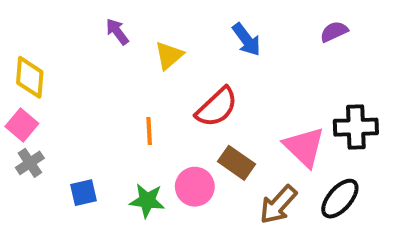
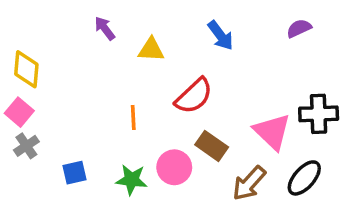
yellow triangle: (169, 55) -> (151, 50), turned 44

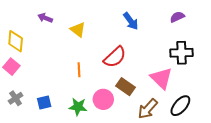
purple arrow: (105, 28) -> (45, 18), moved, turned -32
yellow triangle: (151, 50) -> (78, 30), moved, turned 35
black cross: (319, 114) -> (181, 53), moved
gray cross: (26, 146) -> (16, 98), moved

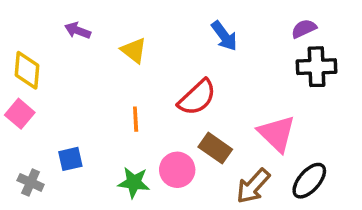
black cross: (181, 53) -> (317, 67), moved
gray cross: (16, 98) -> (31, 182), moved, turned -32
blue square: (44, 102) -> (70, 159), moved

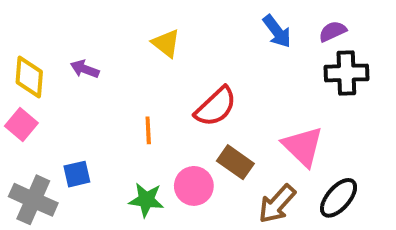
purple arrow: (78, 30) -> (85, 69), moved
blue arrow: (224, 36) -> (277, 31), moved
yellow triangle: (134, 50) -> (166, 43), moved
gray cross: (31, 182) -> (33, 200), size x1.6

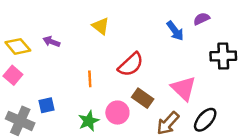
blue arrow: (277, 31) -> (175, 31), moved
black cross: (346, 73) -> (223, 56), moved
yellow diamond: (29, 77) -> (18, 46), turned -45
green star: (146, 200) -> (89, 121), turned -30

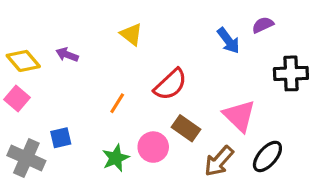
orange line: (90, 79) -> (117, 103), turned 35

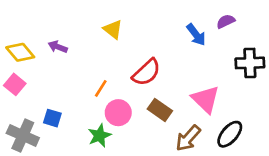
blue square: (61, 138) -> (52, 118), turned 30
pink circle: (153, 147) -> (118, 113), moved

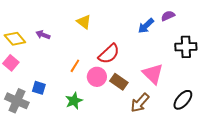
blue arrow: (196, 35) -> (146, 26), turned 84
pink circle: (118, 113) -> (97, 77), moved
black ellipse: (230, 134) -> (183, 100), moved

